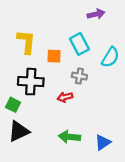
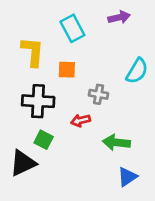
cyan rectangle: (79, 44) -> (72, 28), moved
green square: (13, 105) -> (44, 140), moved
green arrow: (69, 137) -> (116, 142), moved

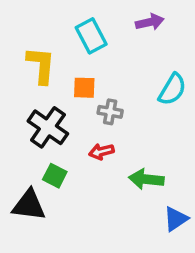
gray cross: (99, 94) -> (110, 112), moved
black cross: (38, 101) -> (48, 127), turned 32
black triangle: (23, 163) -> (29, 205), turned 32
blue triangle: (127, 177) -> (176, 219), moved

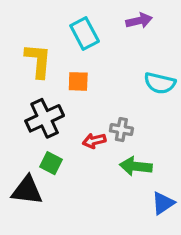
cyan semicircle: (172, 89) -> (160, 83), turned 72
gray cross: (110, 112) -> (121, 130), moved
black cross: (48, 127) -> (45, 118), turned 30

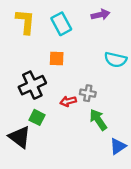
yellow L-shape: (38, 61) -> (25, 22), moved
green arrow: (136, 166) -> (98, 120), turned 50
black triangle: (27, 190) -> (20, 137), turned 30

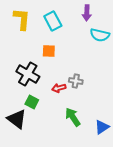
purple arrow: (101, 15) -> (87, 13), turned 105
cyan semicircle: (116, 60) -> (100, 35), moved
black cross: (32, 85) -> (28, 74), turned -35
green arrow: (98, 120) -> (73, 117), moved

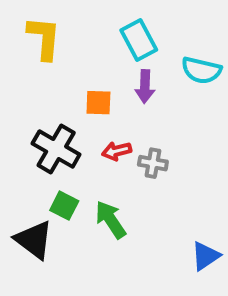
purple arrow: (87, 13) -> (145, 86), moved
cyan rectangle: (53, 21) -> (139, 40), moved
red arrow: (59, 88) -> (117, 151), moved
green arrow: (73, 117) -> (111, 220), moved

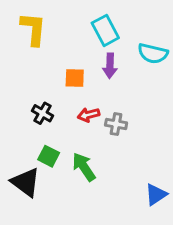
black cross: (56, 149) -> (43, 113), size x0.6

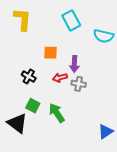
purple arrow: (110, 66) -> (74, 64), moved

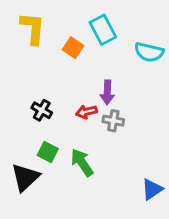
orange square: (51, 53) -> (73, 48), moved, turned 32
black triangle: (17, 123) -> (25, 177), turned 40

